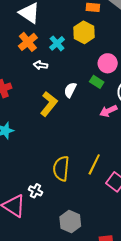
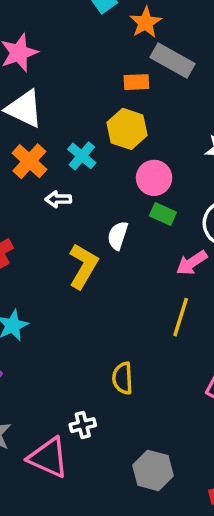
pink circle: (108, 63) -> (154, 178), moved
yellow line: (94, 164) -> (181, 317), moved
yellow semicircle: (61, 168) -> (123, 378), size x0.7
white cross: (35, 191) -> (83, 425), turned -32

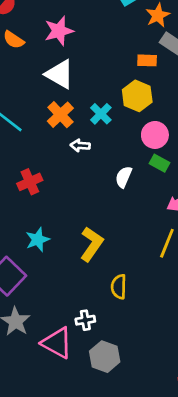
yellow L-shape: (83, 266) -> (92, 244), moved
gray hexagon: (153, 470) -> (105, 357), moved

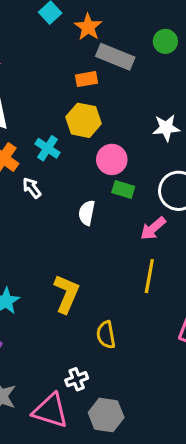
white arrow: (80, 146) -> (32, 188), turned 60

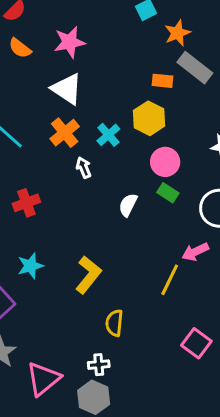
pink arrow: (153, 228) -> (195, 252), moved
white cross: (77, 379) -> (99, 365), moved
pink triangle: (50, 411) -> (43, 379), turned 48

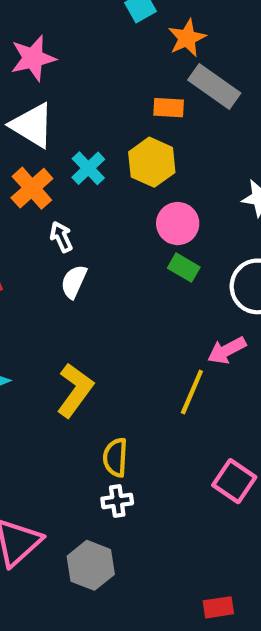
cyan cross: (108, 135) -> (88, 168), moved
white semicircle: (128, 205) -> (74, 282), moved
white cross: (99, 365) -> (117, 501), moved

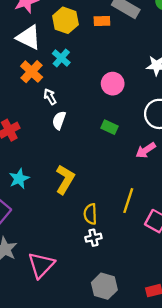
yellow hexagon: (152, 162) -> (65, 20), moved
green rectangle: (184, 268) -> (110, 127), moved
yellow line: (192, 392) -> (128, 201), moved
gray hexagon: (91, 565) -> (104, 286), moved

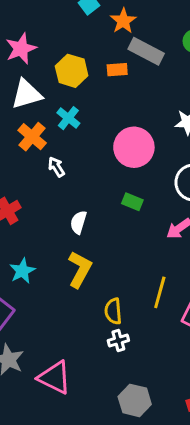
white triangle: (29, 37) -> (27, 94), turned -40
pink circle: (113, 84) -> (134, 147), size x1.4
white semicircle: (59, 120) -> (78, 222), moved
pink triangle: (41, 265) -> (55, 378), turned -44

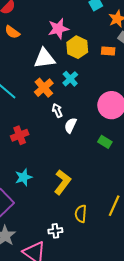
pink star: (21, 49) -> (58, 29), moved
white semicircle: (78, 222) -> (70, 125), moved
white cross: (118, 340) -> (55, 231), moved

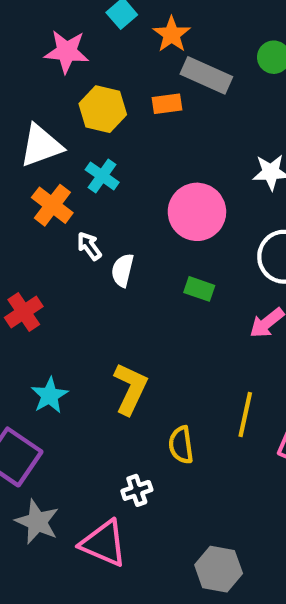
pink star: (58, 29) -> (67, 52), moved, turned 30

